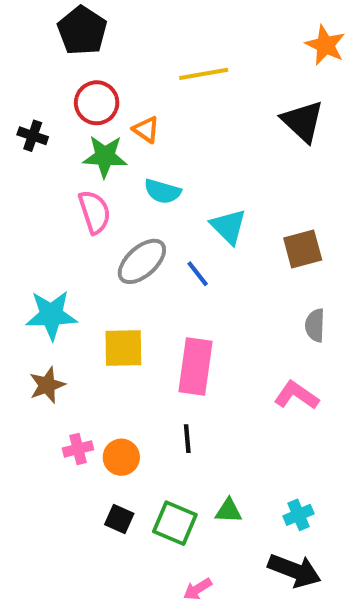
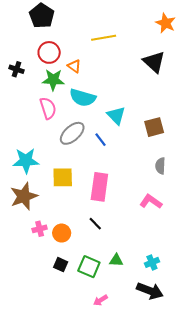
cyan semicircle: (163, 191) -> (83, 98), size x1.4
brown star: (47, 385) -> (24, 196), size x1.5
black line: (187, 439) -> (95, 224), turned -40

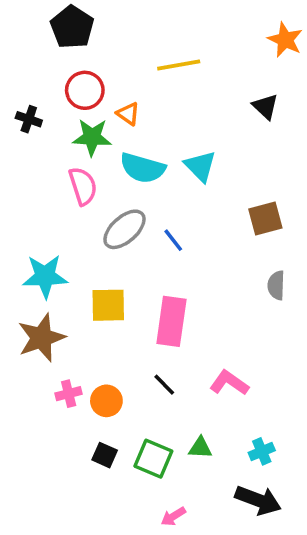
black triangle: (154, 62) -> (265, 107), size x0.7
cyan triangle: (116, 115) -> (200, 166), moved
pink L-shape: (151, 202) -> (229, 383), moved

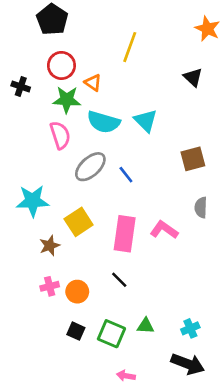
yellow line: (179, 65) -> (130, 47), turned -60
yellow square: (108, 305) -> (79, 222), turned -32
brown star: (41, 338) -> (50, 246), moved, size x0.6
pink L-shape: (229, 383) -> (164, 230), moved
pink arrow: (173, 516) -> (126, 376), turned 42

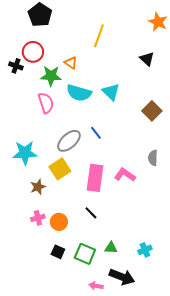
red circle: (61, 65) -> (33, 52), moved
brown square: (193, 159) -> (152, 111), moved, turned -30
gray ellipse: (90, 167) -> (69, 141), moved
black arrow: (188, 364) -> (122, 277), moved

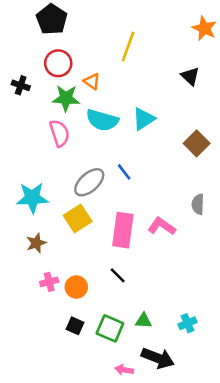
red circle: (33, 52) -> (58, 63), moved
cyan triangle: (111, 92) -> (144, 119), turned 42
brown star: (38, 187) -> (36, 243), moved

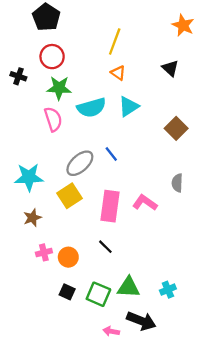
orange triangle: (92, 81) -> (118, 73), moved
cyan semicircle: (102, 120) -> (91, 108), turned -32
green triangle: (144, 321) -> (129, 287), size x1.5

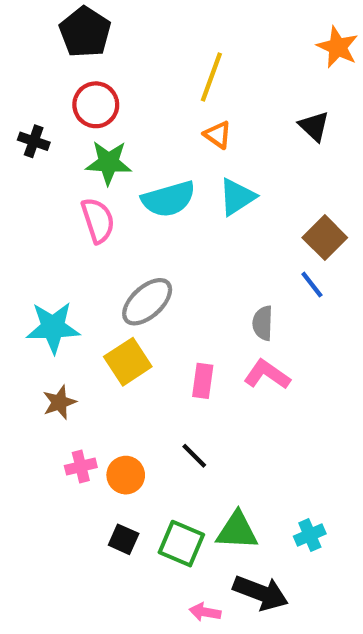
blue line: (111, 154) -> (312, 285), moved
gray semicircle: (177, 183) -> (263, 323), moved
pink rectangle: (110, 206) -> (203, 381), size x0.6

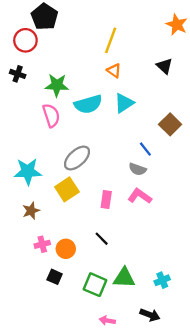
red circle: (96, 105) -> (25, 40), moved
blue line: (312, 285) -> (145, 149), moved
gray semicircle: (263, 323) -> (138, 169), turned -72
black square: (124, 539) -> (55, 277), moved
black arrow: (261, 593) -> (150, 315), moved, size x0.7

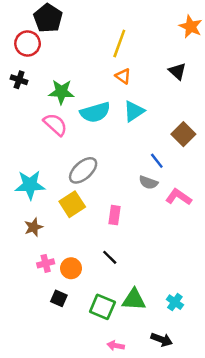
pink semicircle: (51, 115) -> (55, 124), turned -30
pink L-shape: (140, 196) -> (179, 197), moved
cyan cross: (162, 280) -> (175, 302), turned -32

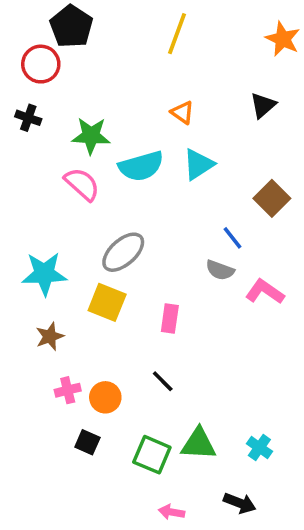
yellow line: (119, 44) -> (177, 34), moved
black triangle: (177, 71) -> (263, 105), turned 36
yellow square: (72, 204) -> (107, 302), turned -35

